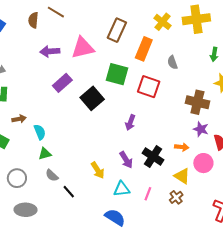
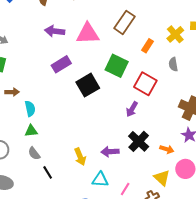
yellow cross: (162, 22) -> (175, 34), moved
orange rectangle: (144, 49) -> (148, 46), size x0.6
purple arrow: (130, 123) -> (132, 109), moved
black cross: (153, 156) -> (139, 141), moved
purple arrow: (126, 160) -> (110, 152), turned 108

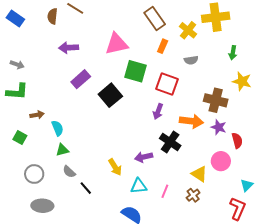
brown rectangle: (124, 22) -> (155, 18), moved, turned -60
pink triangle: (88, 34) -> (116, 44), moved
gray semicircle: (173, 64) -> (191, 60), turned -80
orange arrow: (167, 149) -> (191, 121), moved, size x1.6

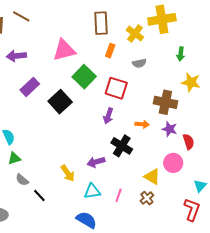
brown rectangle: (155, 18) -> (101, 23), turned 35
green square: (135, 71) -> (84, 77), turned 30
orange arrow: (191, 121) -> (142, 124), size x0.6

